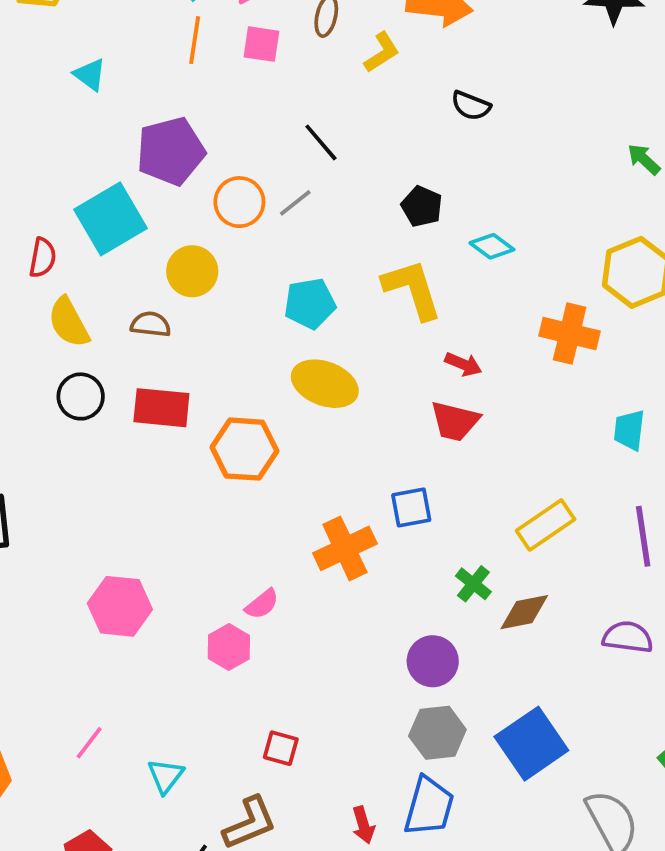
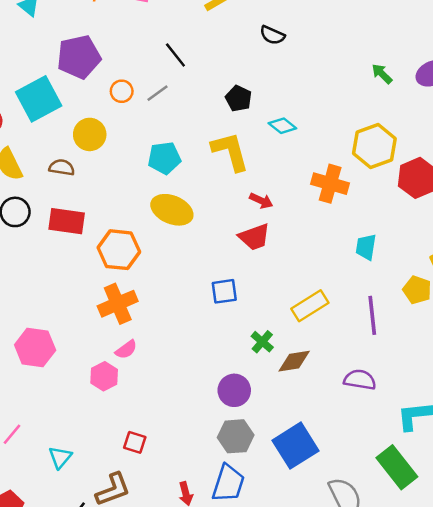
orange circle: (239, 202) -> (122, 91), size x0.7
red trapezoid: (455, 421) -> (254, 237), turned -36
orange cross: (345, 548) -> (118, 304), moved

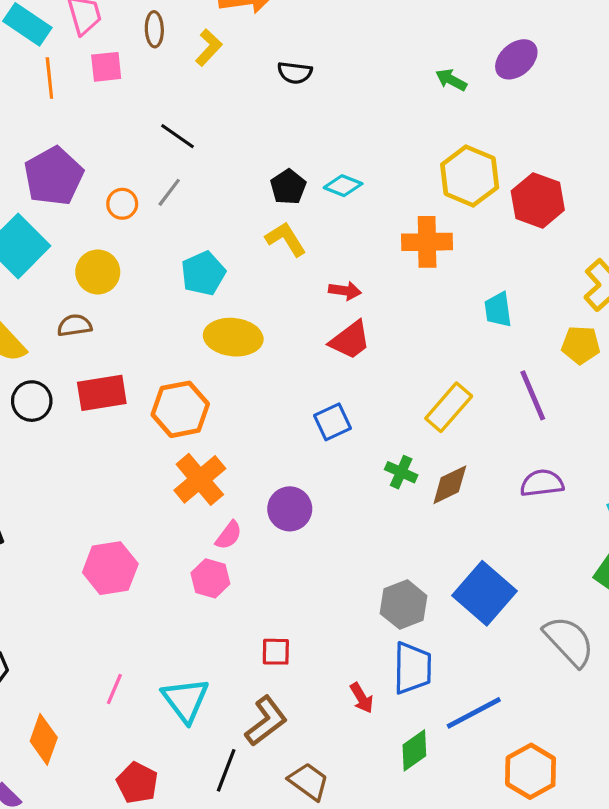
black pentagon: (238, 98) -> (288, 187), moved, turned 30
yellow L-shape: (230, 151) -> (286, 239), size x0.7
purple circle: (234, 390) -> (290, 509), moved
cyan triangle: (60, 457) -> (185, 700), size x1.5

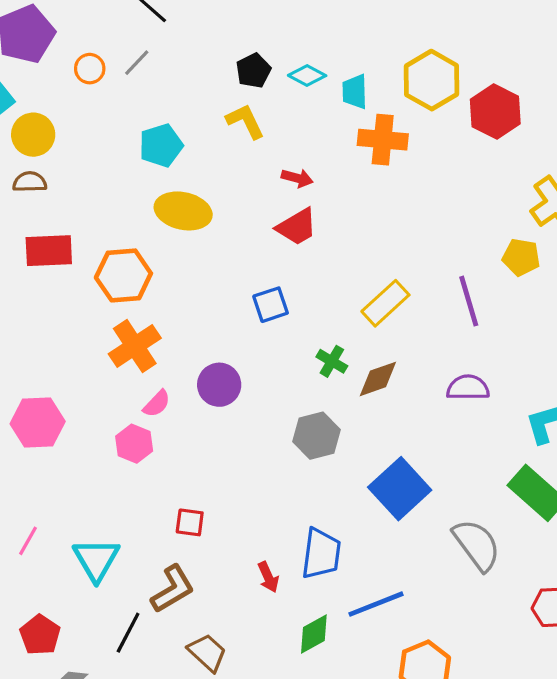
yellow circle: (98, 272) -> (33, 135), moved
cyan trapezoid: (498, 310) -> (355, 92), moved
gray hexagon: (404, 605) -> (316, 436), moved

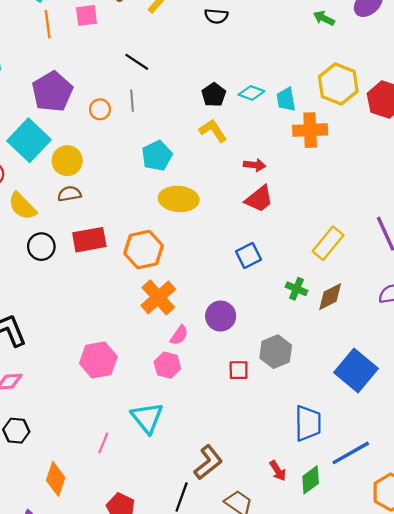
gray line: (137, 63) -> (132, 101), turned -40
gray hexagon: (316, 436) -> (276, 352), moved
red square: (190, 522) -> (239, 370), moved
cyan triangle: (96, 559) -> (147, 418), moved
red arrow: (268, 577) -> (278, 471), moved

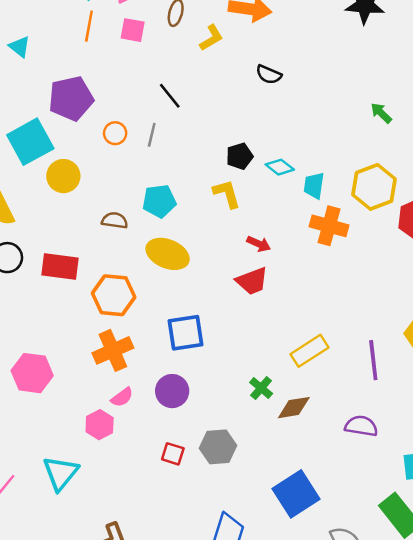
brown semicircle: (69, 194) -> (115, 220), moved
blue square: (248, 255) -> (186, 333), moved, size x1.4
pink hexagon: (98, 360) -> (32, 373), moved

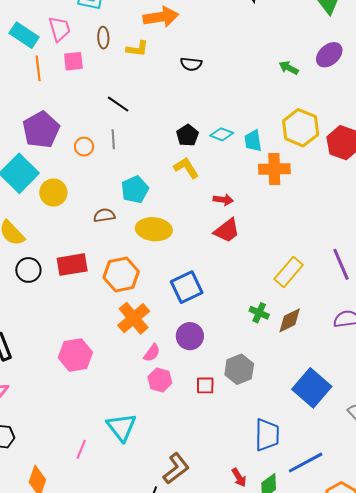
yellow L-shape: (211, 38) -> (137, 49), turned 55
pink hexagon: (100, 425) -> (160, 380), moved

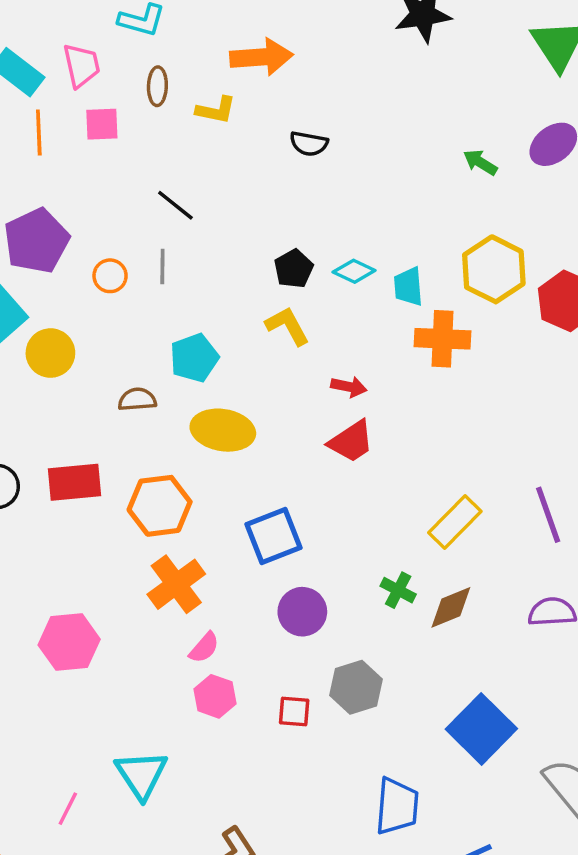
purple circle: (190, 336) -> (302, 612), moved

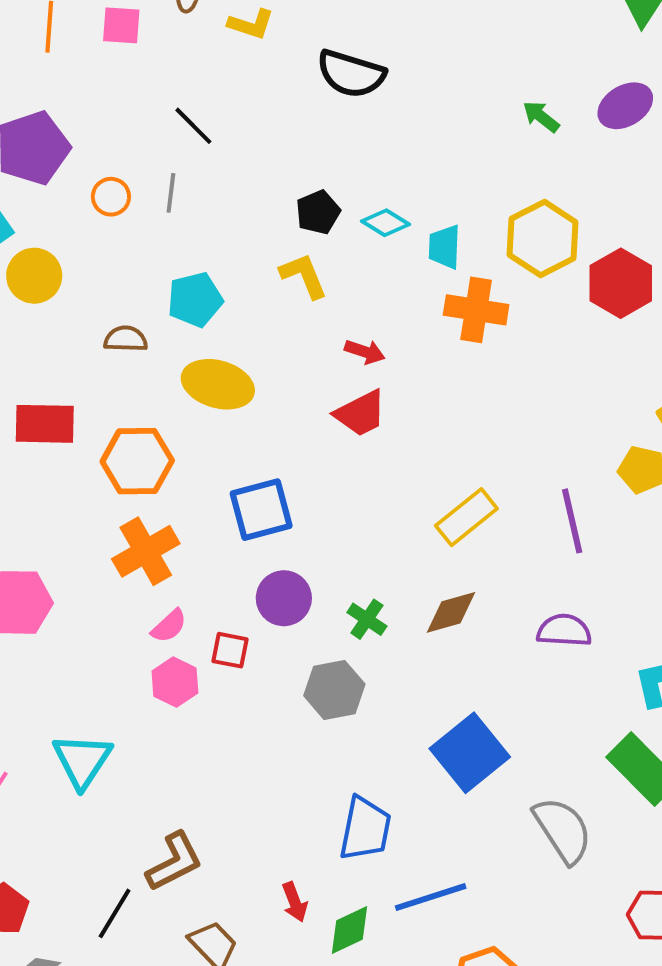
black semicircle: (309, 144) -> (351, 74), size x1.6
green cross: (398, 590) -> (367, 619), moved
red square: (294, 711) -> (230, 650), moved

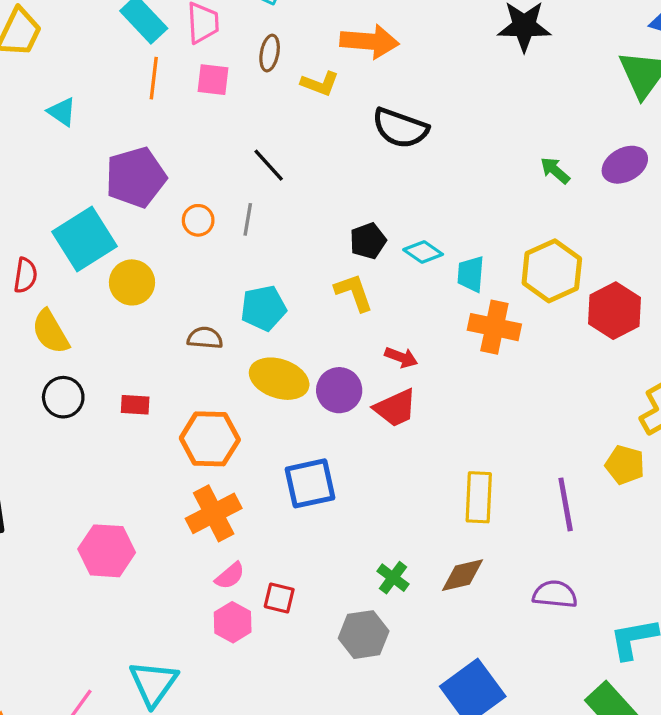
red rectangle: (45, 424) -> (135, 405), size x0.6
yellow rectangle: (466, 517) -> (479, 497), turned -51
purple circle: (284, 598) -> (339, 390), moved

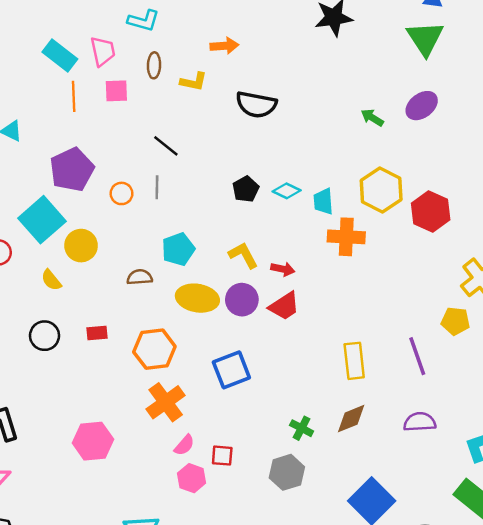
orange arrow: (369, 41) -> (224, 46), size x0.7
yellow L-shape: (354, 292) -> (243, 255), moved
yellow semicircle: (50, 332) -> (51, 280), moved, size x0.7

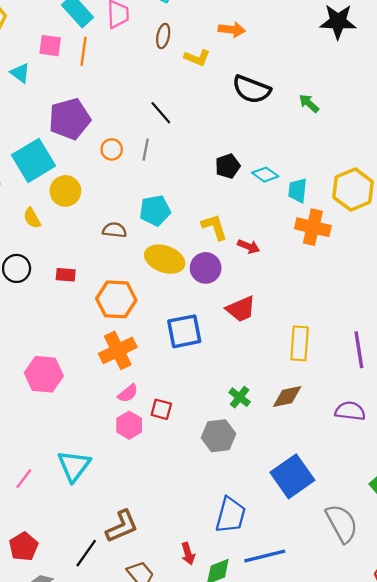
pink square: (116, 91) -> (50, 46), moved
green arrow: (372, 118) -> (309, 103), moved
red trapezoid: (284, 306) -> (241, 309), moved

